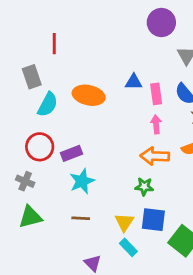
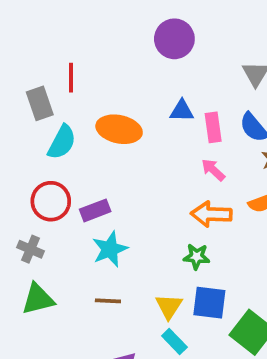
purple circle: (161, 22) -> (174, 39), moved
red line: (54, 44) -> (71, 78), moved
pink arrow: (156, 124) -> (213, 170), turned -42

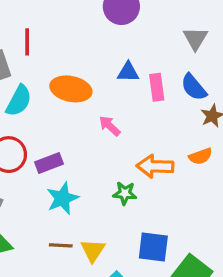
pink arrow: (213, 170) -> (110, 126), moved
green star: (197, 257) -> (125, 193), moved
yellow triangle: (169, 306) -> (93, 250), moved

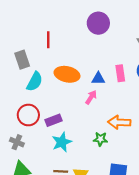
red line: (27, 42) -> (48, 40), moved
blue triangle: (128, 72) -> (98, 78), moved
pink arrow: (110, 126) -> (91, 97), turned 80

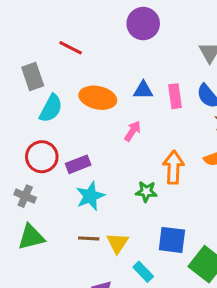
red line: (48, 40) -> (71, 48), turned -63
blue triangle: (98, 78) -> (143, 90), moved
orange arrow: (119, 122) -> (173, 167), turned 90

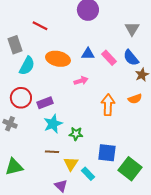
pink rectangle: (175, 96) -> (109, 58), turned -35
pink arrow: (133, 131) -> (81, 81), turned 40
green star: (146, 192) -> (76, 134), moved
green triangle: (31, 237) -> (14, 167), moved
yellow triangle: (117, 243) -> (71, 164), moved

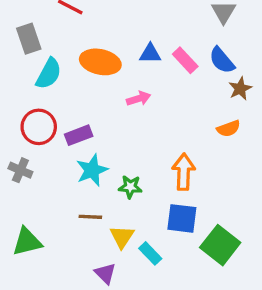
orange arrow: (108, 105) -> (184, 172), moved

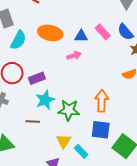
blue triangle: (150, 54) -> (81, 36), moved
green star: (130, 187) -> (69, 110), size x1.5
brown line: (90, 217) -> (33, 121), moved

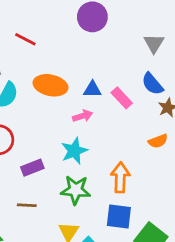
pink rectangle: (103, 32) -> (122, 98), moved
purple rectangle: (37, 78) -> (32, 168), moved
cyan star: (45, 100) -> (74, 151), moved

